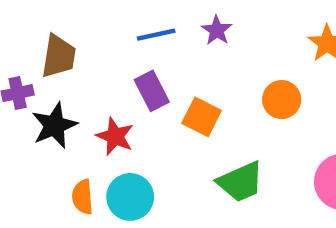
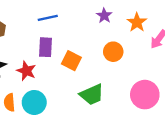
purple star: (217, 30) -> (104, 16), moved
purple rectangle: (152, 91) -> (46, 47), turned 30

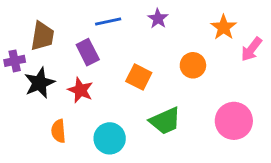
purple star: (104, 16) -> (158, 19), moved
purple rectangle: (46, 47) -> (88, 52), moved, turned -30
cyan circle: (34, 102) -> (110, 138), moved

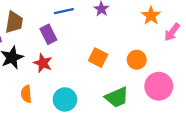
orange circle: (193, 65) -> (137, 60), moved
orange square: (139, 77) -> (98, 58), moved
green trapezoid: (165, 121) -> (117, 97), moved

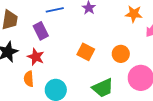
orange star: (151, 16) -> (134, 14), turned -30
orange semicircle: (26, 94) -> (29, 79), moved

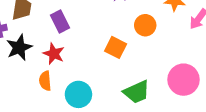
orange circle: (121, 54) -> (145, 25), moved

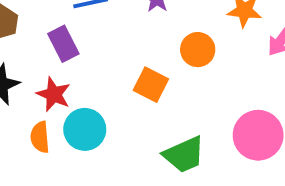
cyan circle: (78, 94) -> (85, 129), moved

